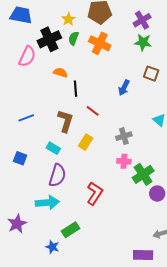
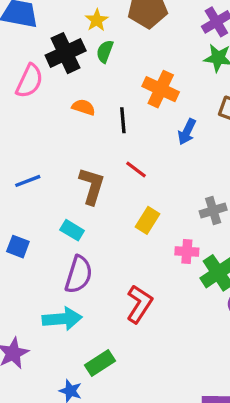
orange cross: (100, 43) -> (161, 89), moved
black line: (76, 89) -> (123, 120), moved
gray cross: (124, 136) -> (213, 210), moved
yellow rectangle: (86, 142) -> (148, 220), moved

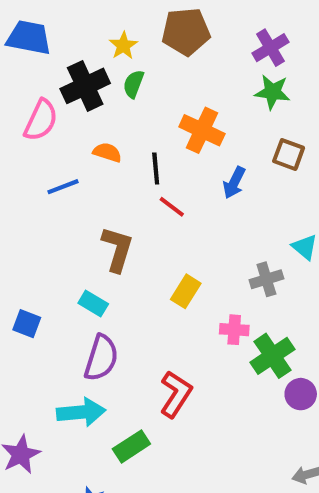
red line: (136, 169) -> (172, 207), moved
blue line: (28, 181) -> (63, 187), moved
green rectangle: (100, 363) -> (131, 446), moved

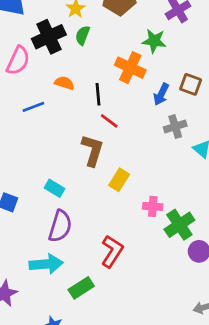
green star: (272, 92) -> (154, 41), moved
blue arrow: (234, 183) -> (161, 94), moved
brown L-shape: (117, 249) -> (92, 150), moved
gray cross: (266, 279) -> (175, 127), moved

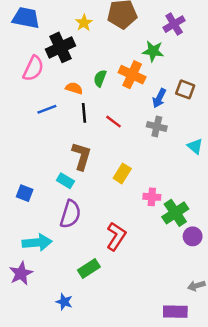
green semicircle: (83, 35) -> (100, 78), moved
black line: (98, 94) -> (84, 113), moved
gray cross: (175, 127) -> (157, 126), moved, turned 30
brown L-shape: (92, 150) -> (81, 156), moved
cyan arrow: (46, 264) -> (37, 243), moved

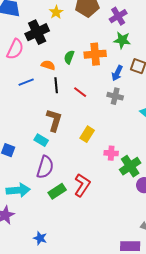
purple cross: (174, 24) -> (118, 16), moved
green star: (153, 51) -> (122, 40), moved
orange cross: (132, 75) -> (95, 54), turned -30
green rectangle: (89, 268) -> (57, 191), moved

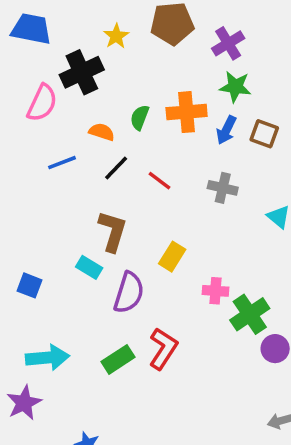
blue arrow: (117, 73) -> (226, 130), moved
black line: (56, 85) -> (116, 168), turned 49
purple semicircle: (45, 167) -> (129, 293), moved

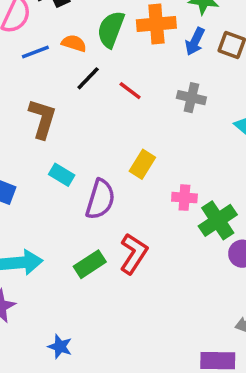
green semicircle: (140, 117) -> (111, 29), size x1.5
blue line: (62, 163) -> (35, 52), moved
brown L-shape: (113, 231) -> (42, 119), moved

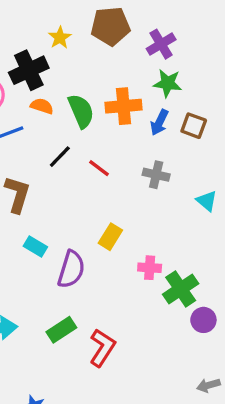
green semicircle: (111, 29) -> (81, 111), turned 136
orange semicircle: (74, 43) -> (42, 106), moved
red L-shape: (134, 254) -> (102, 348), moved

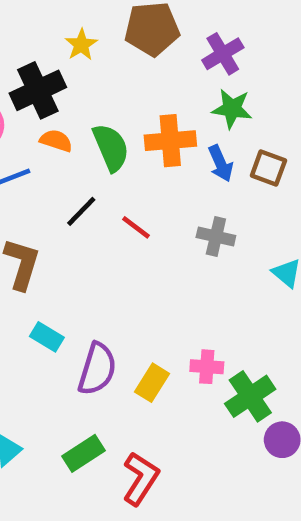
blue arrow: (159, 122) -> (221, 163), turned -50
yellow rectangle: (110, 237) -> (152, 383), moved

